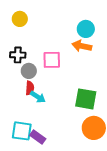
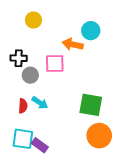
yellow circle: (20, 19) -> (33, 20), moved
orange arrow: (82, 46) -> (73, 44), moved
red semicircle: (30, 88) -> (23, 106), moved

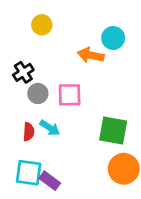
black cross: (19, 58) -> (23, 72), turned -35
pink square: (55, 63) -> (70, 95), moved

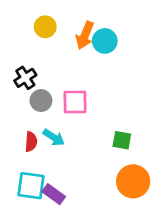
cyan circle: (113, 38) -> (105, 41), moved
orange arrow: (91, 55) -> (85, 35), moved, turned -80
green square: (113, 130) -> (122, 140), size x0.6

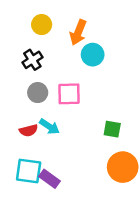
cyan circle: (105, 41) -> (93, 55), moved
black cross: (25, 78) -> (32, 60), moved
red semicircle: (31, 142) -> (29, 130), turned 72

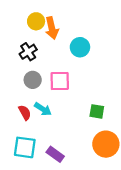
orange arrow: (78, 32) -> (52, 28), moved, turned -35
red semicircle: (29, 130) -> (25, 113), turned -105
purple rectangle: (49, 179) -> (55, 154), moved

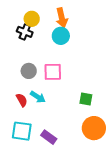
orange arrow: (52, 28) -> (62, 18), moved
cyan circle: (80, 47) -> (61, 36), moved
black cross: (28, 52) -> (25, 32), moved, turned -35

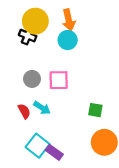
yellow circle: (32, 19) -> (35, 21), size x1.5
cyan square: (22, 131) -> (38, 146), moved, turned 30

